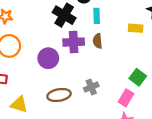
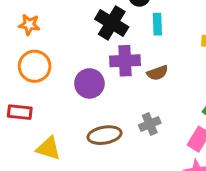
brown semicircle: (98, 41) -> (157, 73), moved, turned -104

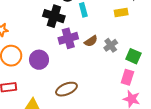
purple circle: (89, 83) -> (39, 60), moved
gray cross: (150, 124) -> (111, 45), moved

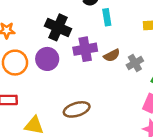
black cross: (54, 16) -> (58, 27), moved
purple circle: (39, 60) -> (47, 59), moved

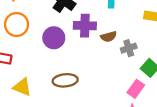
purple circle: (47, 59) -> (54, 38), moved

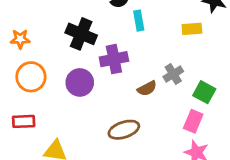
brown semicircle: (109, 37) -> (147, 88), moved
brown ellipse: (65, 80) -> (124, 130), moved

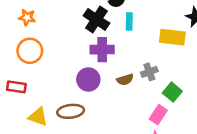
yellow rectangle: (192, 29) -> (172, 37), size x1.5
black cross: (81, 34) -> (96, 19), moved
purple circle: (80, 82) -> (88, 79), moved
brown ellipse: (124, 130) -> (71, 111), moved

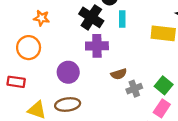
orange star: (27, 17) -> (42, 18), moved
gray cross: (149, 72) -> (134, 89), moved
purple circle: (88, 79) -> (68, 72), moved
pink rectangle: (158, 115) -> (162, 108), moved

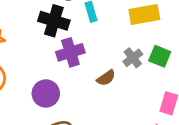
green square: (164, 85) -> (160, 56), moved
gray cross: (134, 89) -> (133, 58), moved

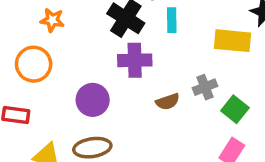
green square: (160, 56) -> (235, 109), moved

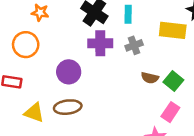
gray cross: (205, 87) -> (134, 45), moved
brown semicircle: (168, 102) -> (150, 78), moved, turned 30

